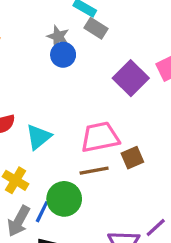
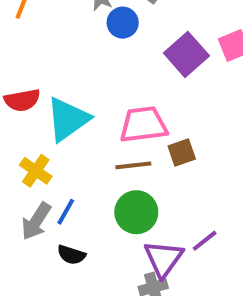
blue circle: (63, 55) -> (123, 23), moved
cyan triangle: (39, 137) -> (68, 119), size x1.4
green circle: (64, 199) -> (136, 212), moved

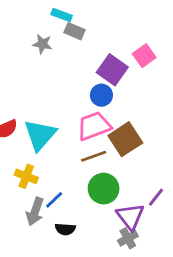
blue circle: (123, 23) -> (101, 95), moved
brown square: (182, 153) -> (125, 139), size x1.6
blue line: (66, 212) -> (54, 200), turned 30

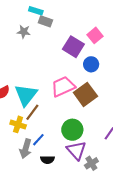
blue circle: (101, 95) -> (91, 64), moved
brown line: (94, 156) -> (32, 112), moved, turned -30
purple triangle: (130, 217) -> (76, 150), moved

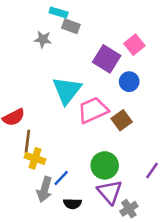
brown square: (85, 94) -> (122, 120), size x0.7
cyan triangle: (26, 95) -> (67, 90), moved
brown line: (32, 112) -> (27, 141), moved, turned -30

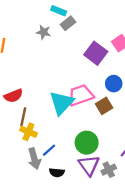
gray rectangle: (71, 26) -> (68, 23), turned -64
blue circle: (129, 82) -> (114, 84), moved
cyan triangle: (67, 90) -> (62, 103), moved
gray arrow: (45, 189) -> (34, 159), turned -36
gray cross: (129, 209) -> (109, 170), moved

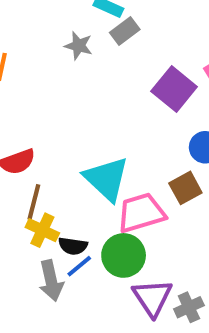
pink trapezoid: (81, 95) -> (141, 213), moved
cyan triangle: (62, 103) -> (106, 179), turned -32
green circle: (87, 143) -> (124, 255), moved
black semicircle: (57, 173) -> (73, 246), moved

